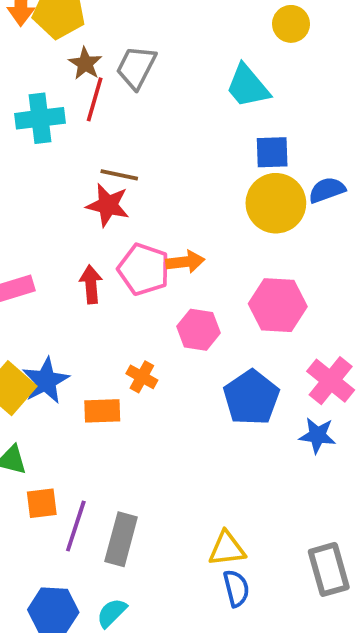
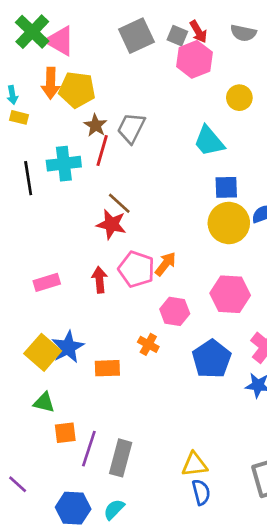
brown line: (119, 175) -> (119, 203), turned 30
orange arrow: (185, 262) -> (165, 264), turned -45
orange cross: (142, 377) -> (148, 344), moved

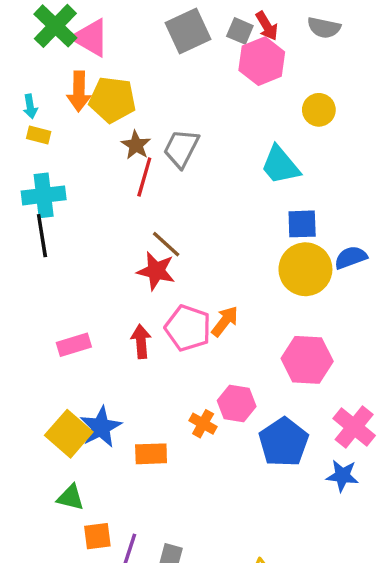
cyan cross: (64, 164) -> (44, 195), moved
black line: (28, 178) -> (42, 236), moved
pink hexagon: (175, 311) -> (237, 404), moved

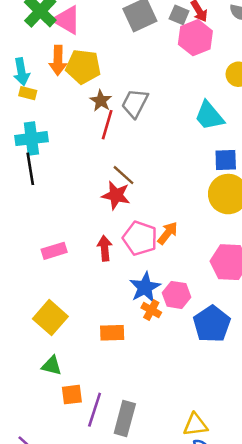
cyan arrow: (30, 106) -> (21, 72), size x1.5
blue star: (101, 427) -> (145, 287), moved

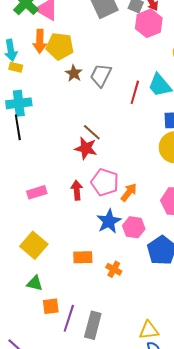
red line: (107, 125) -> (135, 92), moved
orange arrow: (168, 233) -> (129, 192), moved
orange cross: (151, 310) -> (114, 269), moved

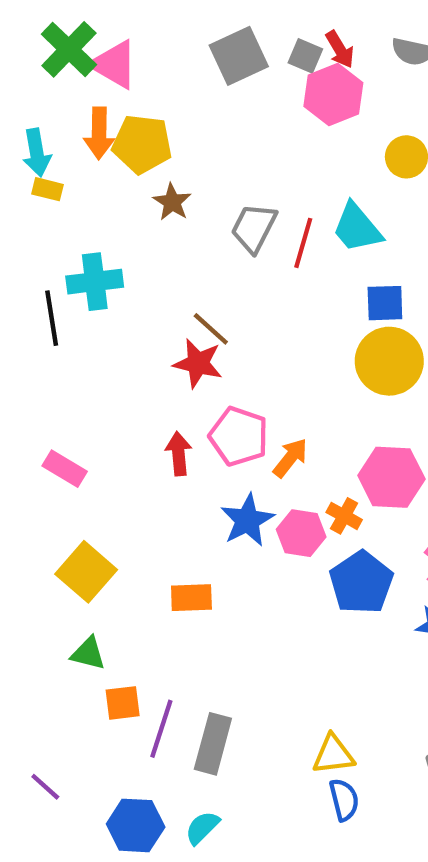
gray trapezoid: (101, 75) -> (254, 228), moved
cyan cross: (19, 103) -> (95, 282), moved
pink rectangle: (37, 192) -> (65, 469), moved, turned 48
orange cross: (114, 269) -> (344, 516), moved

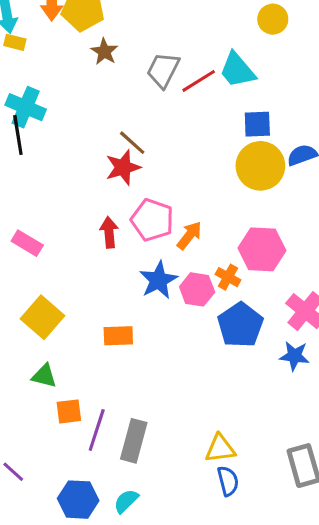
red line: (303, 243) -> (199, 81), turned 42
cyan cross: (95, 282) -> (26, 107), moved, turned 30
red star: (198, 363) -> (123, 167), turned -30

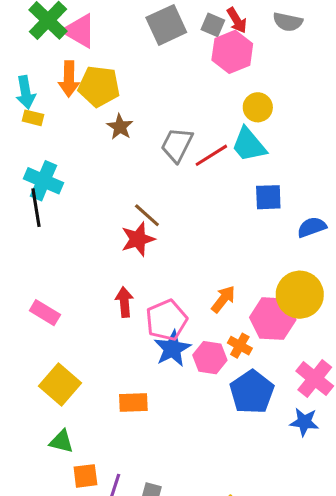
yellow circle: (273, 19) -> (258, 107), moved
yellow circle: (260, 166) -> (300, 295), moved
pink pentagon: (152, 220) -> (166, 320), moved, turned 30
orange arrow: (189, 235) -> (223, 299), moved

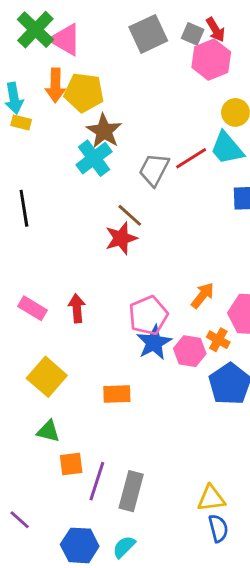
brown star: (120, 127) -> (104, 131), size x1.4
gray trapezoid: (177, 145) -> (154, 170), moved
cyan cross: (43, 181) -> (94, 158), moved, turned 30
red arrow: (124, 302) -> (77, 308), moved

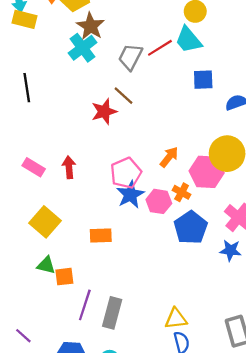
yellow rectangle: (21, 122) -> (25, 19), size x1.5
brown line: (130, 215) -> (124, 96), moved
orange square: (71, 464) -> (64, 277), moved

